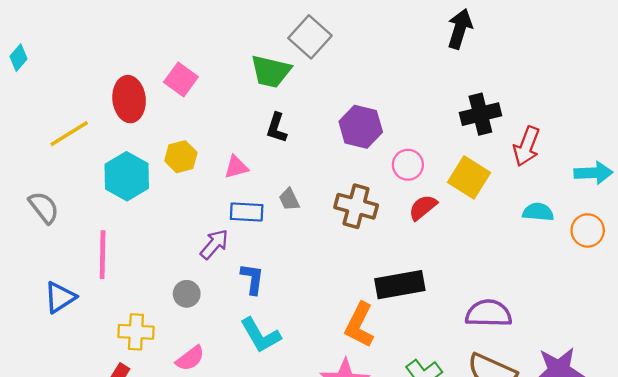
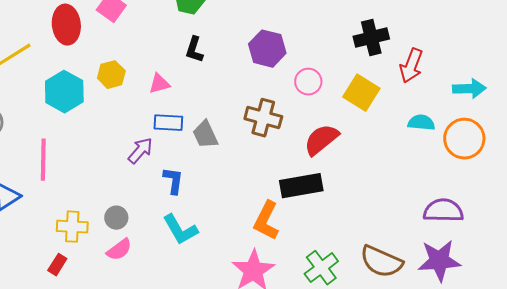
gray trapezoid: (289, 199) -> (205, 135), moved, size x1.4
red semicircle: (423, 207) -> (321, 140), moved, size x1.4
orange circle: (588, 230) -> (464, 139), size x1.4
gray circle: (187, 294) -> (116, 218), moved
purple semicircle: (489, 313) -> (443, 211), moved

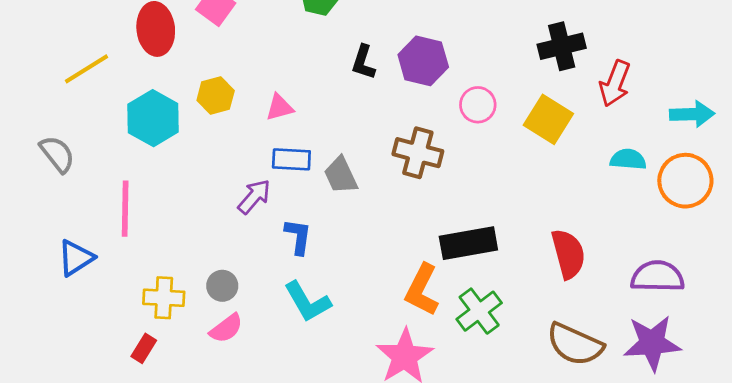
black L-shape: (194, 50) -> (363, 62), moved
red semicircle: (321, 140) -> (568, 254), moved, turned 114
green cross: (321, 268) -> (479, 311), moved

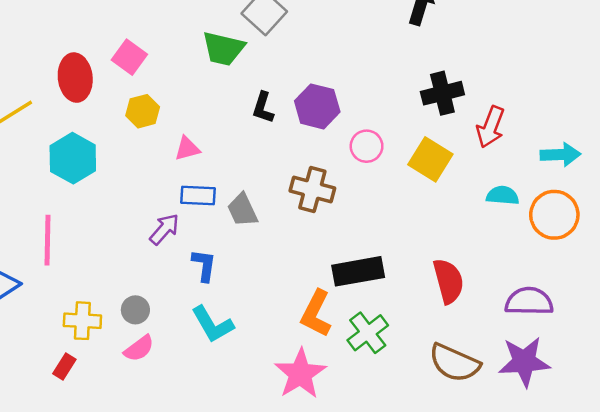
yellow hexagon: (216, 95) -> (143, 111), moved

